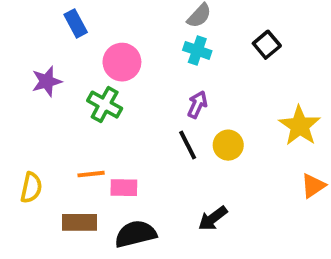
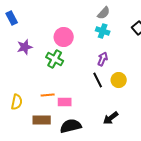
blue rectangle: (76, 23) -> (12, 18), moved

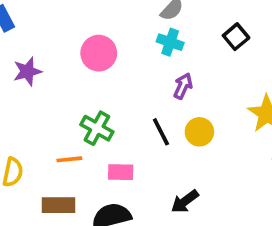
green cross: (55, 59) -> (97, 128), moved
purple arrow: (103, 59) -> (183, 86), moved
pink rectangle: (65, 102) -> (121, 172), moved

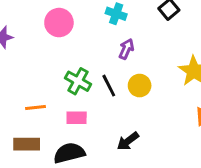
green cross: (97, 128) -> (78, 81), moved

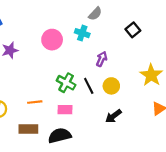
cyan cross: (116, 14) -> (82, 33), moved
black arrow: (128, 141) -> (113, 116), moved

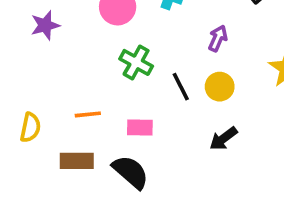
purple arrow: (102, 59) -> (218, 38), moved
green cross: (66, 83) -> (136, 62), moved
black semicircle: (60, 135) -> (131, 172), turned 55

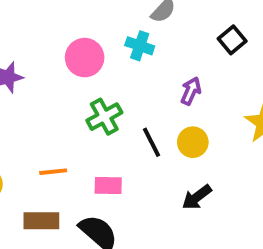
green cross: (136, 62) -> (104, 117), turned 32

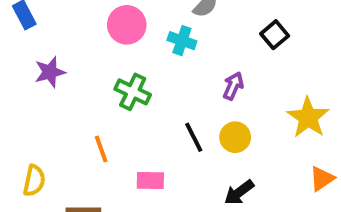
pink circle: (85, 58) -> (127, 25), moved
green cross: (104, 117) -> (133, 92), moved, turned -36
orange line: (53, 172) -> (101, 149), moved, turned 76

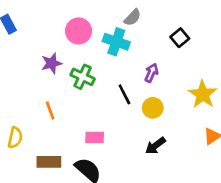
cyan cross: (182, 41) -> (116, 42), size x1.4
purple star: (50, 72) -> (52, 63), moved
black line: (194, 137) -> (124, 94), moved
orange line: (101, 149) -> (50, 111), moved

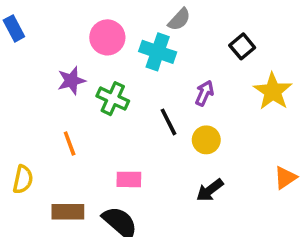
yellow star: (203, 94) -> (273, 91), moved

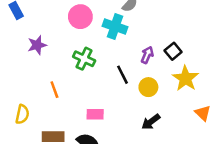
black square: (242, 46) -> (173, 51), moved
purple star: (71, 81) -> (37, 45), moved
yellow star: (273, 91) -> (185, 78), moved
orange triangle: (285, 178) -> (203, 113), turned -42

